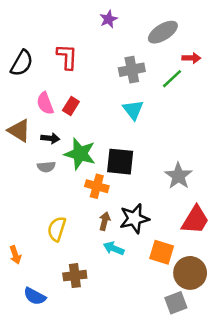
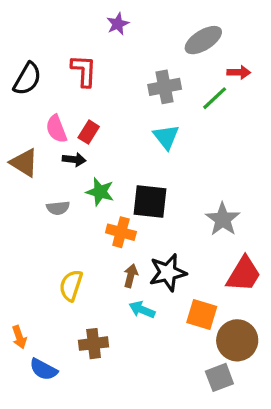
purple star: (108, 19) -> (118, 24), moved
black arrow: (50, 138) -> (74, 160), moved
green star: (80, 154) -> (100, 192), size x0.7
orange arrow: (15, 255) -> (19, 337), moved

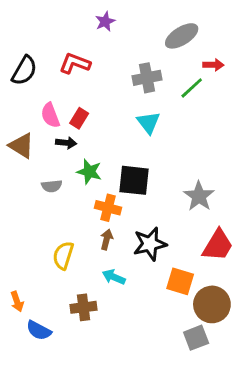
red L-shape: (84, 71) -> (75, 63), turned -72
brown arrow: (131, 276) -> (107, 240), moved
cyan arrow: (142, 310) -> (114, 277), moved

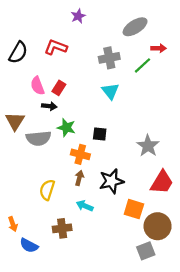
brown triangle: (21, 146) -> (15, 121), moved, turned 30
black square: (134, 180) -> (100, 134), size x0.6
gray semicircle: (52, 186) -> (39, 138), size x1.6

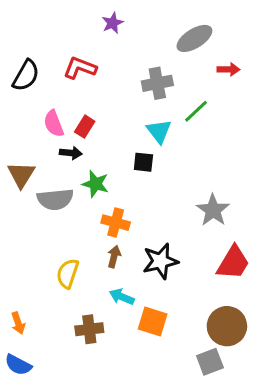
green line: (143, 65) -> (196, 111), moved
black square: (100, 134) -> (143, 162), moved
orange square: (134, 209) -> (153, 322), moved
blue semicircle: (29, 246) -> (18, 365), moved

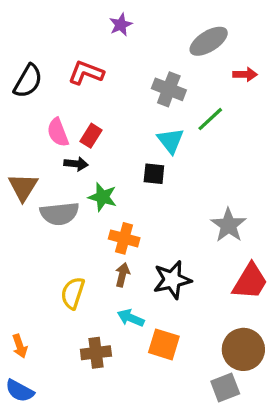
gray cross: (157, 83) -> (169, 89), turned 32

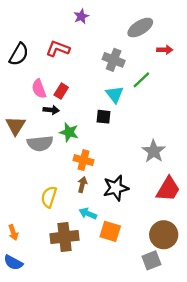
brown cross: (96, 353) -> (65, 237), size x1.4

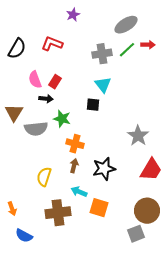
gray cross: (114, 60) -> (102, 54), turned -30
green line: (141, 80) -> (127, 50), moved
blue semicircle: (13, 263) -> (24, 236), moved

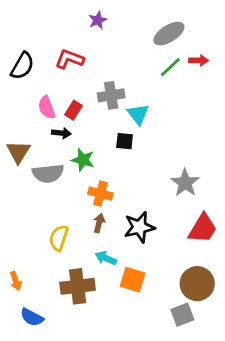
gray cross: (102, 54) -> (111, 95), moved

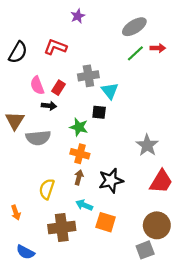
green star: (83, 160) -> (79, 127), moved
orange arrow: (16, 281) -> (16, 213), moved

